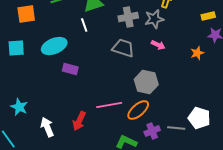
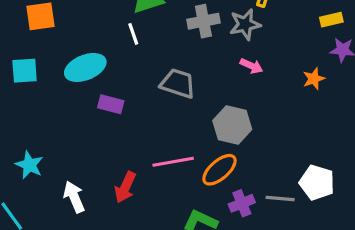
gray trapezoid: (123, 48) -> (178, 83), moved

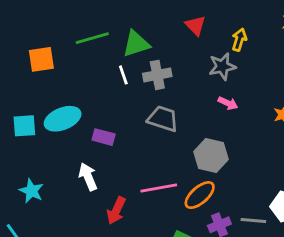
gray cross: (203, 21) -> (157, 75), moved
cyan ellipse: (85, 67) -> (63, 119), moved
cyan square: (25, 71) -> (24, 126), moved
white arrow: (74, 197) -> (88, 177), moved

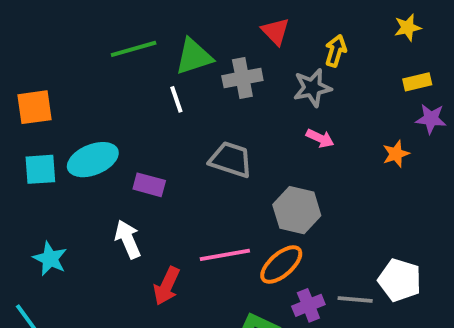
orange square: (41, 59) -> (35, 107), moved
gray cross: (157, 75) -> (242, 78), moved

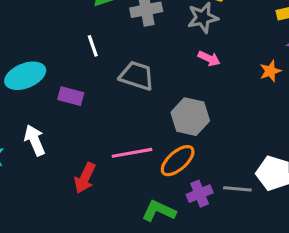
white line: (176, 99) -> (93, 46), moved
white arrow: (128, 239) -> (35, 140), moved

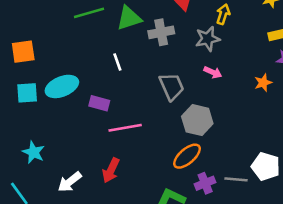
gray trapezoid: (137, 76) -> (172, 86), moved, turned 48
white arrow: (35, 140) -> (70, 182), moved, turned -105
pink line: (132, 153) -> (125, 128), moved

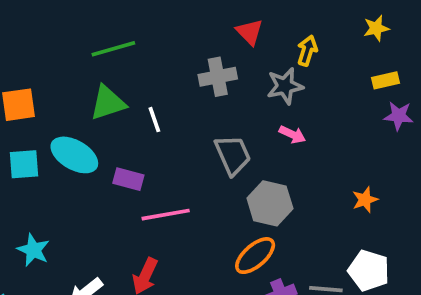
green triangle: (129, 18) -> (108, 103), moved
orange star: (263, 83) -> (365, 200), moved
cyan ellipse: (62, 86) -> (74, 155), turned 52

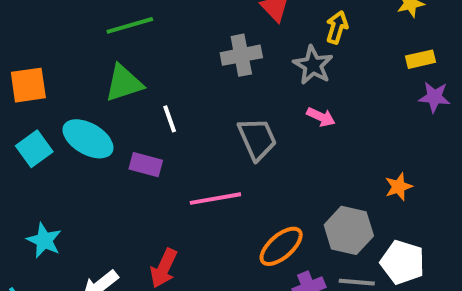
gray star: (285, 86) -> (313, 65), turned -30
white line: (154, 120) -> (170, 119), moved
cyan square: (24, 164) -> (34, 149), turned -32
gray hexagon: (270, 203) -> (349, 230), moved
pink line: (166, 215) -> (215, 199), moved

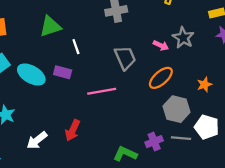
gray star: (313, 65) -> (183, 38), moved
cyan ellipse: (88, 139) -> (31, 74), moved
orange ellipse: (281, 246) -> (161, 78), moved

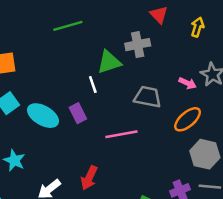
green triangle: (50, 26) -> (109, 62), moved
gray trapezoid: (125, 58) -> (148, 97), turned -55
purple rectangle: (63, 72) -> (78, 113), turned 48

